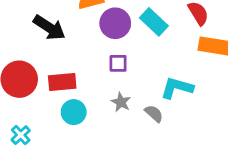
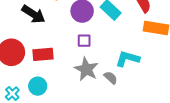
gray star: (121, 102) -> (86, 69), size x1.6
cyan circle: (74, 112) -> (38, 86), moved

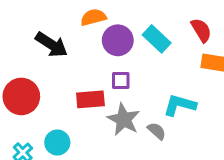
red rectangle: (43, 54) -> (90, 99), moved

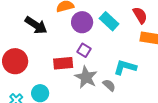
purple square: (121, 81) -> (84, 50), turned 32

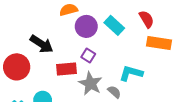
black arrow: (36, 25) -> (42, 44), moved

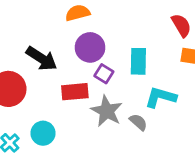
cyan rectangle: (114, 25) -> (138, 61), moved, turned 48
purple circle: (86, 26) -> (90, 47), moved

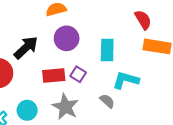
black arrow: (42, 58) -> (26, 48), turned -76
purple square: (104, 74) -> (78, 74), moved
gray star: (107, 111) -> (65, 107), moved

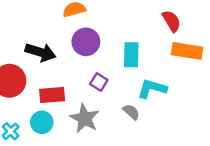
black arrow: (26, 48) -> (40, 52), turned 60
red rectangle: (54, 75) -> (52, 95), moved

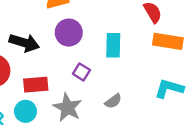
cyan L-shape: (152, 89) -> (169, 88), moved
gray semicircle: (131, 112) -> (113, 101), turned 102

